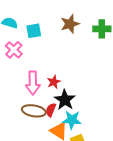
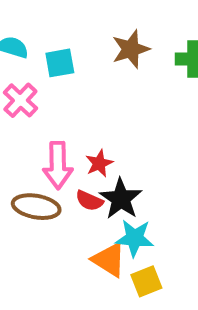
red semicircle: (51, 110) -> (89, 201), moved, turned -88
brown ellipse: (34, 111) -> (36, 207), moved

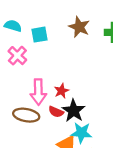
brown star: (131, 49) -> (79, 27), turned -30

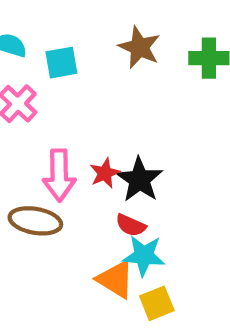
black star: (74, 111) -> (139, 180), moved
red semicircle: (56, 112) -> (131, 225), moved

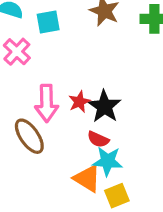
brown ellipse: (35, 221) -> (29, 136), turned 45

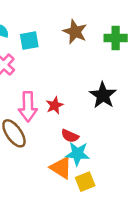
black star: (104, 106) -> (103, 95), moved

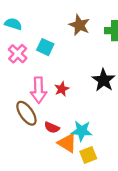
cyan square: (29, 41) -> (45, 47), moved, turned 35
red semicircle: (70, 136) -> (52, 128), moved

